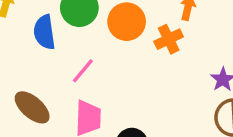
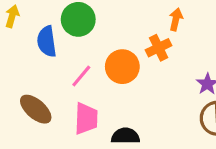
orange circle: (127, 22) -> (122, 67), moved

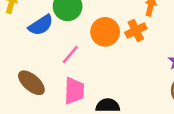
blue semicircle: (47, 41) -> (41, 25), turned -115
orange circle: (122, 67) -> (105, 32), moved

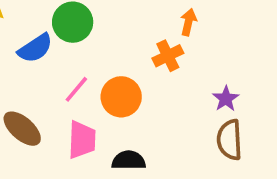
orange circle: (105, 32) -> (121, 97), moved

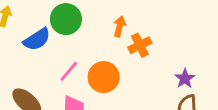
orange arrow: (188, 22) -> (120, 26), moved

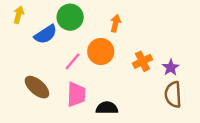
orange cross: (140, 45) -> (142, 61), moved
orange circle: (104, 77) -> (101, 52), moved

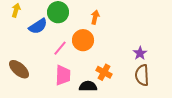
orange cross: (142, 61) -> (104, 72), moved, turned -35
brown ellipse: (37, 87) -> (19, 69), moved

